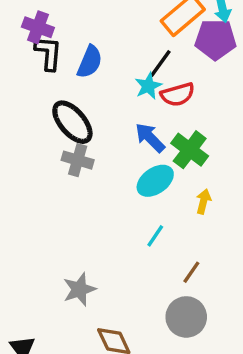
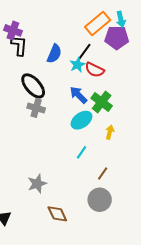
blue semicircle: (90, 62) -> (54, 54), moved
red semicircle: (178, 95) -> (95, 70), turned 42

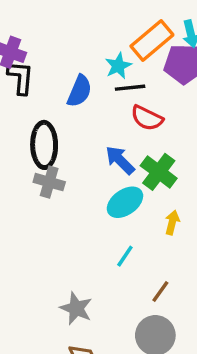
black line: (84, 52) -> (130, 88), turned 48
cyan star: (77, 65) -> (118, 66), moved
black ellipse: (33, 86) -> (44, 145), turned 40
gray star: (37, 184) -> (76, 308), moved, turned -30

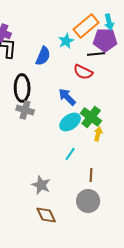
black line: (130, 88) -> (96, 54), moved
green cross: (159, 172) -> (91, 117), moved
brown line: (160, 292) -> (91, 175), turned -32

